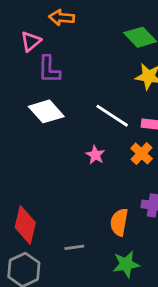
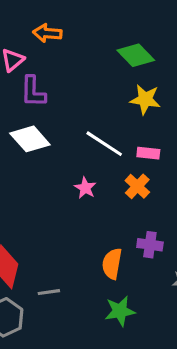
gray line: (74, 247) -> (49, 292), moved

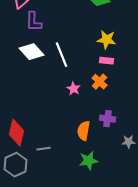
yellow star: (145, 99) -> (107, 40), moved
white line: (104, 144) -> (62, 55), moved, turned 35
pink star: (85, 188) -> (74, 89), moved

